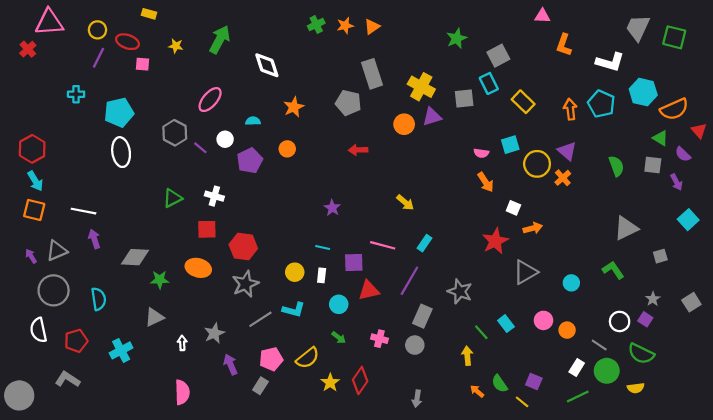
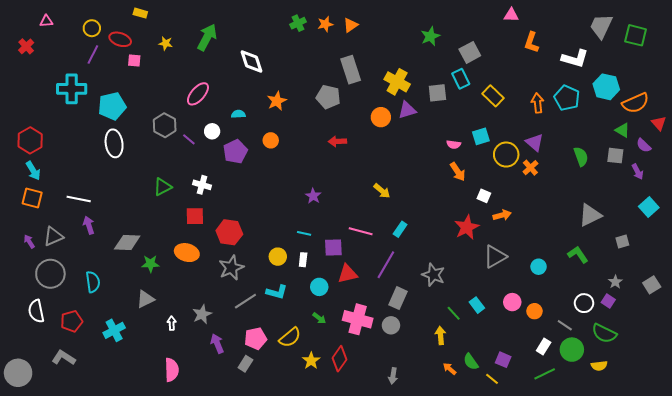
pink triangle: (49, 22) -> (46, 21), size x0.5
cyan cross: (76, 94) -> (72, 89), size x1.8
pink cross: (379, 339) -> (358, 319), size x1.8

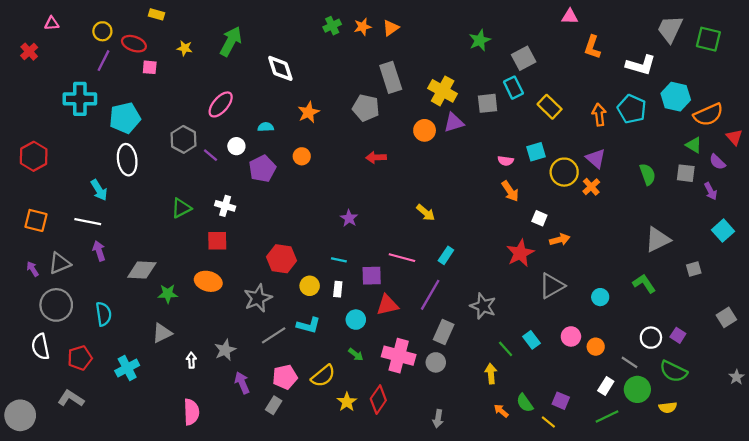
cyan arrow: (33, 171) -> (99, 190), moved
red hexagon: (229, 232) -> (281, 259), moved
gray star: (615, 282) -> (736, 377), moved

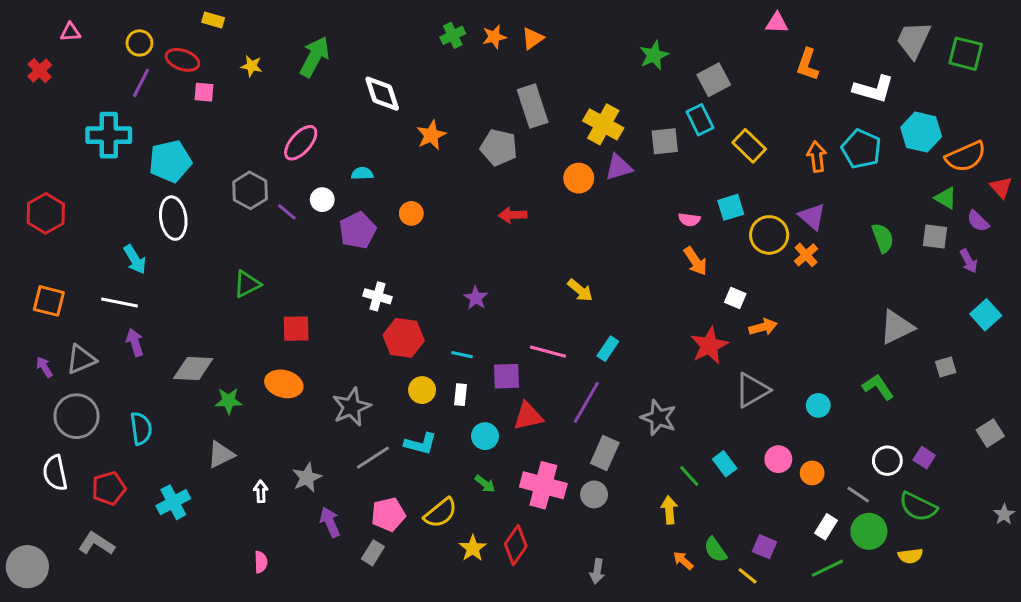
orange star: (308, 112) -> (431, 135), moved
white cross: (225, 206) -> (378, 296), moved
red hexagon: (281, 259) -> (404, 338), moved
pink semicircle: (191, 412) -> (261, 562), size x0.6

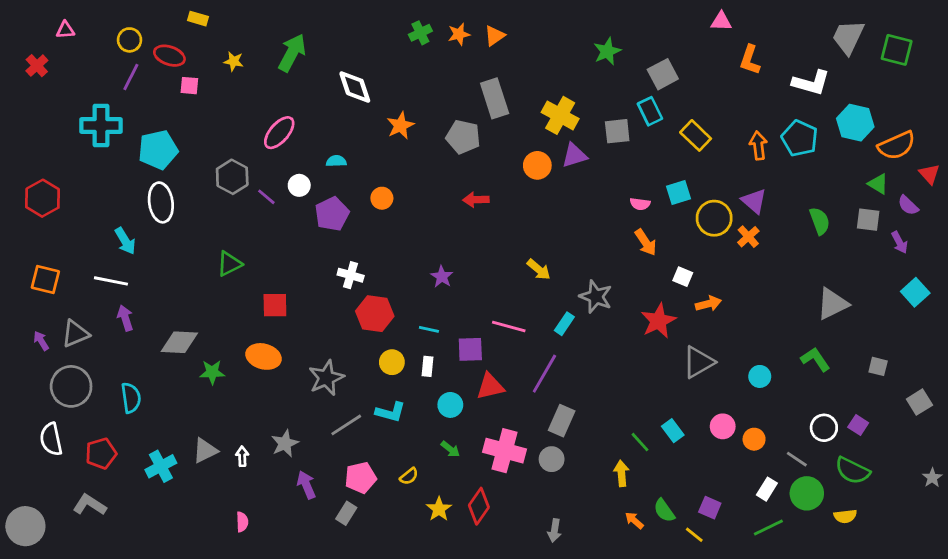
gray square: (946, 367) -> (878, 366), moved, turned 30
gray star: (659, 418) -> (596, 297), moved
gray triangle: (221, 455) -> (205, 451), moved
yellow semicircle: (440, 513) -> (409, 476), size x0.6

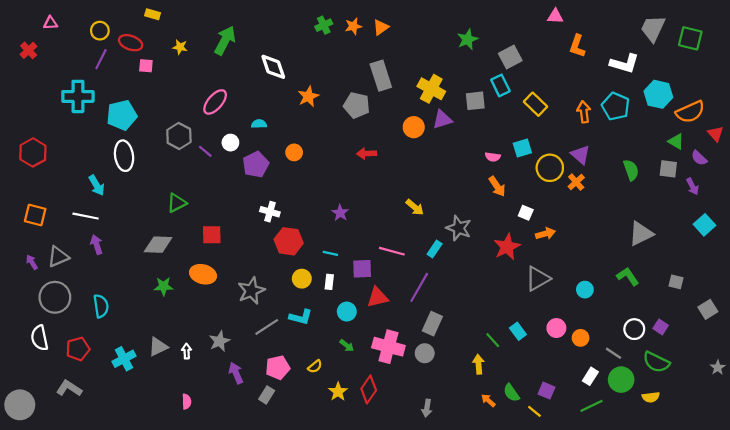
gray diamond: (179, 342) -> (158, 245), moved

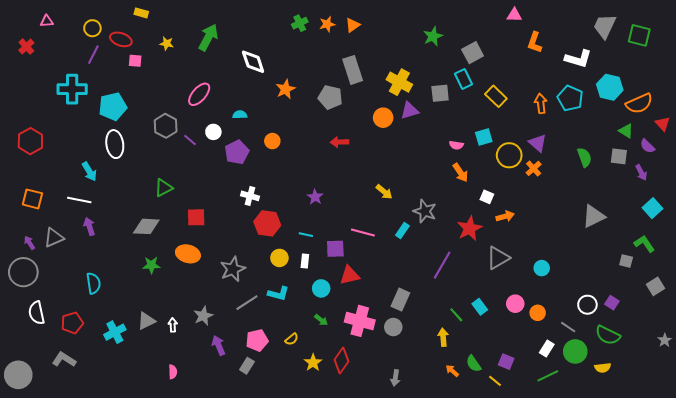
green L-shape: (628, 276) -> (644, 244), moved
purple line: (419, 287) -> (442, 265), moved
gray circle: (55, 297) -> (23, 272), moved

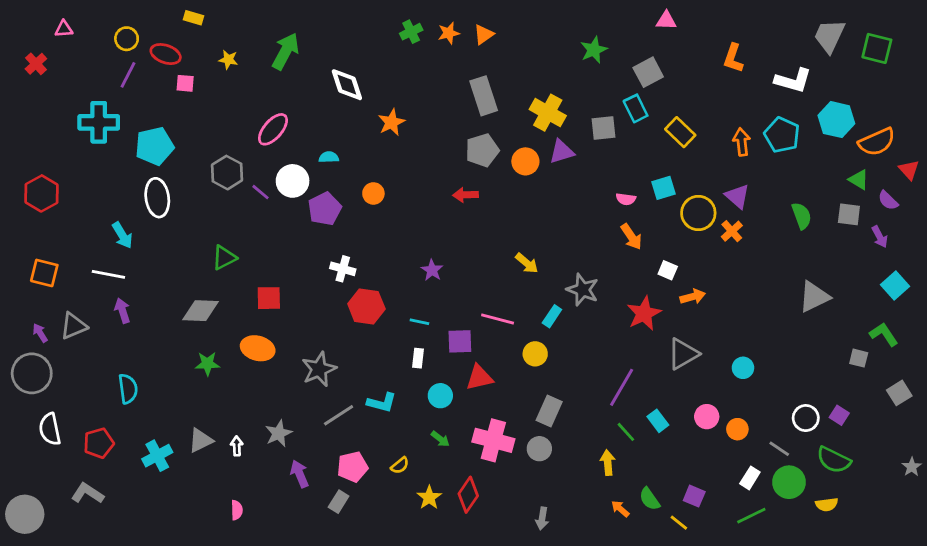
pink triangle: (514, 15) -> (666, 21), moved
gray pentagon: (330, 97) -> (482, 150), moved, turned -30
white circle: (213, 132) -> (293, 181), size x1.5
yellow circle: (279, 258) -> (535, 354), moved
purple line: (442, 265) -> (622, 387), moved

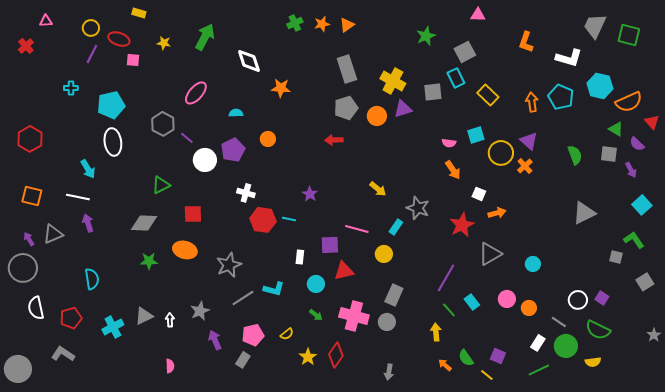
cyan cross: (99, 122) -> (71, 88), size x0.5
orange star: (392, 122) -> (281, 88), turned 30
white circle: (293, 181) -> (205, 160), moved
cyan line: (419, 322) -> (289, 219), moved

